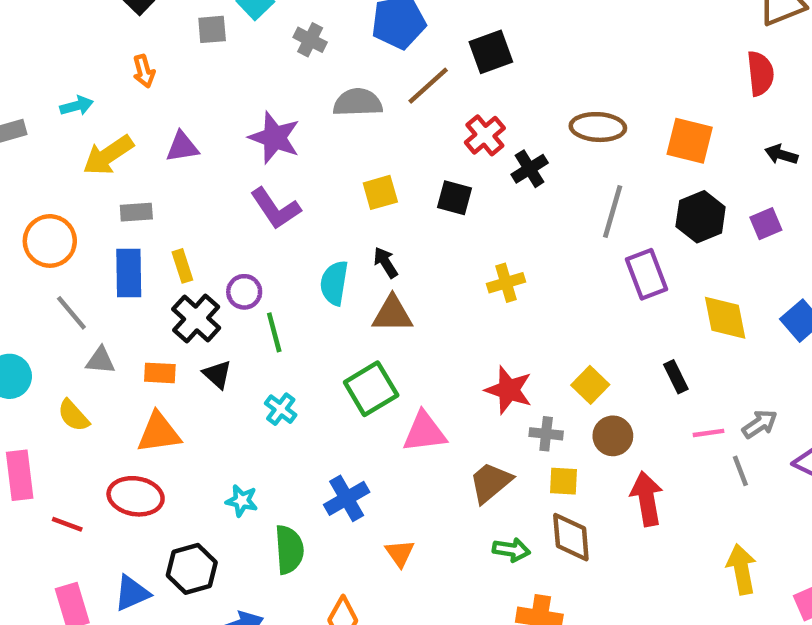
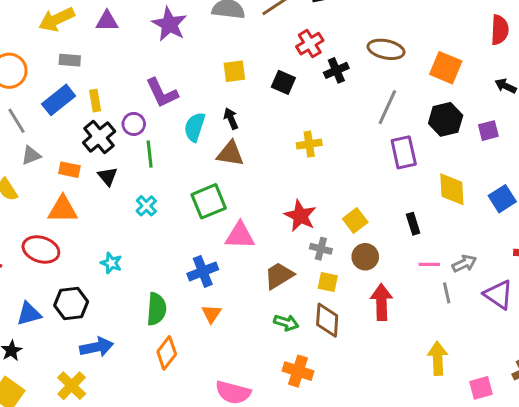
purple L-shape: (275, 208) -> (162, 93), moved
blue rectangle: (129, 273) -> (59, 100), turned 44
gray triangle: (100, 360) -> (31, 155), turned -35
blue cross: (347, 498) -> (203, 271), moved
green semicircle: (289, 550) -> (156, 309), moved

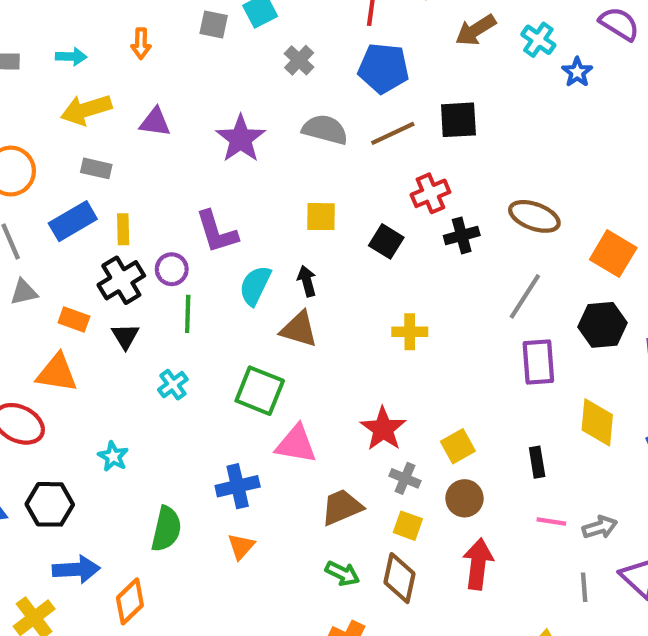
green square: (209, 201) -> (260, 391), turned 36
gray line: (447, 293) -> (584, 587), moved
orange diamond: (167, 353) -> (130, 601), moved

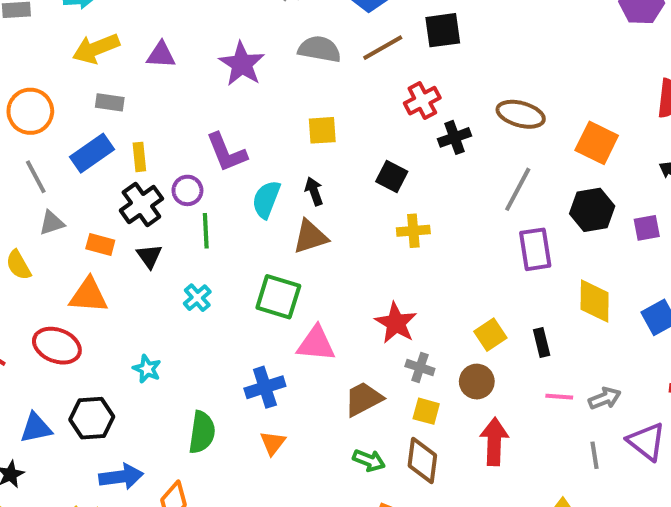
black square: (386, 241) -> (392, 177), moved
brown triangle: (299, 329) -> (310, 237), turned -30
yellow square: (458, 446) -> (490, 335), moved

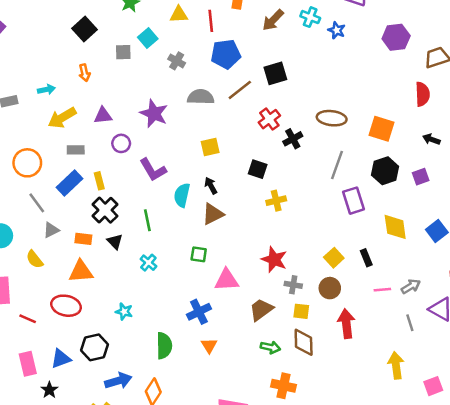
purple circle: (187, 190) -> (121, 143), moved
green square: (278, 297) -> (199, 254), size x0.6

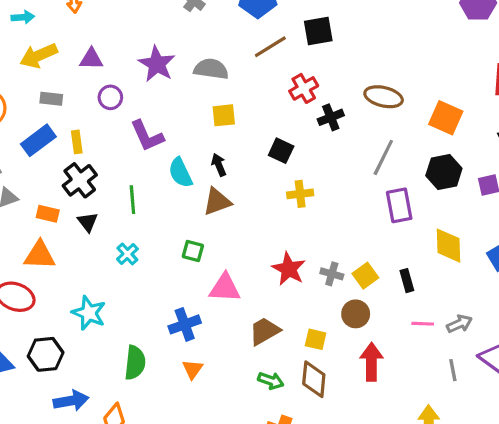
gray semicircle: (201, 97) -> (211, 69), moved
cyan semicircle: (182, 195) -> (180, 173), turned -45
gray cross: (293, 285) -> (332, 274), moved
cyan star: (124, 312) -> (89, 313), size x1.5

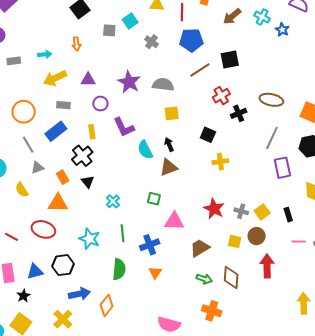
yellow rectangle: (77, 142) -> (92, 132), moved
green line: (132, 200) -> (122, 233), moved
orange rectangle: (48, 214) -> (63, 177), turned 48
yellow square: (316, 339) -> (235, 241), moved

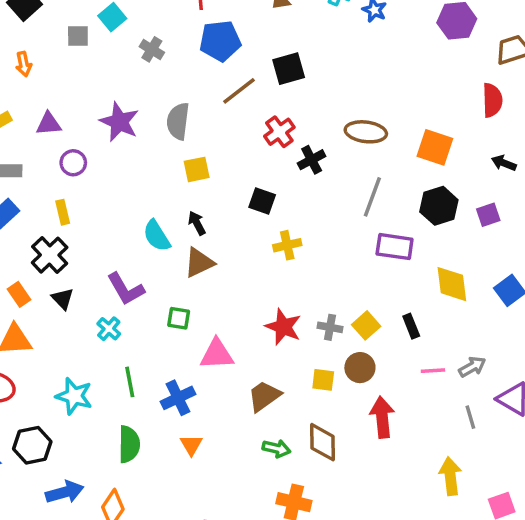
gray semicircle: (163, 85) -> (178, 121), turned -85
purple L-shape: (124, 127) -> (126, 289), moved
purple rectangle: (282, 168) -> (395, 247), turned -65

